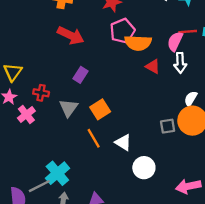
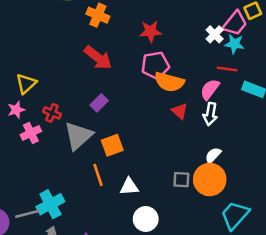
red line: (188, 32) -> (227, 69), moved
gray triangle: (69, 108) -> (78, 136), size x1.4
white triangle: (123, 142) -> (129, 187), turned -48

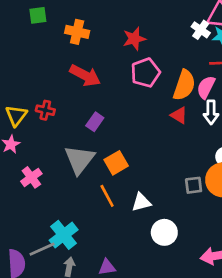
orange semicircle: (169, 82) -> (184, 85), moved, turned -76
red cross: (52, 113) -> (45, 110), moved
pink cross: (31, 133) -> (31, 177), moved

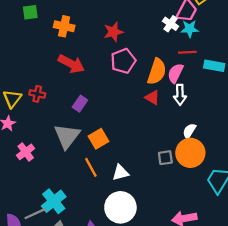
white circle: (164, 232) -> (120, 207), moved, size x1.4

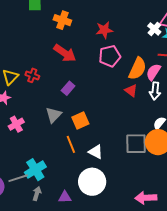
gray triangle: (67, 136) -> (53, 115), size x0.7
gray square: (165, 158) -> (136, 144), size x1.6
white triangle: (120, 173) -> (96, 152), turned 35

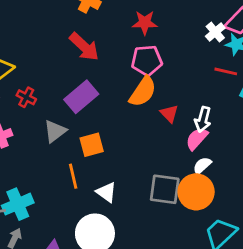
orange semicircle: (137, 69) -> (143, 92), moved
pink semicircle: (153, 72) -> (197, 139), moved
red cross: (32, 75) -> (26, 97), moved
purple rectangle: (68, 88) -> (81, 97), size x1.6

